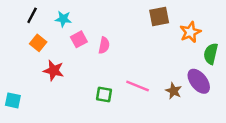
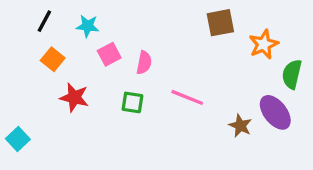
pink line: (138, 86) -> (187, 97), moved
green square: (104, 94) -> (132, 102), moved
cyan square: (13, 100) -> (18, 139), turned 35

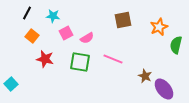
brown square: (220, 23) -> (123, 20), moved
pink semicircle: (144, 63) -> (87, 38), turned 48
green square: (132, 102) -> (80, 62), size x1.5
purple ellipse: (275, 112) -> (164, 89), moved

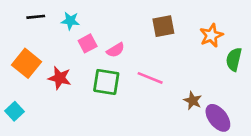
black line: (27, 13) -> (36, 17), turned 56
orange square: (32, 36) -> (26, 63), moved, size x1.5

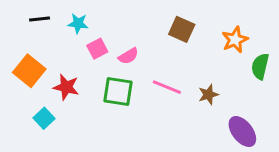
brown square: (163, 26) -> (182, 29), turned 35
brown star: (193, 101) -> (208, 95), moved, turned 30
cyan square: (14, 111) -> (44, 118), moved

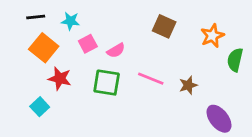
orange square: (29, 71) -> (44, 48), moved

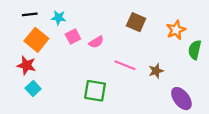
red star: (60, 79) -> (26, 65), moved
green square: (107, 83) -> (95, 91), moved

